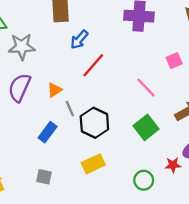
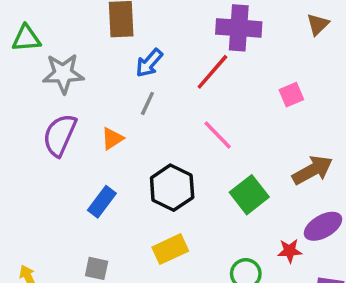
red line: (93, 65) -> (212, 72), moved
pink line: (146, 88) -> (218, 135), moved
gray line: (70, 109) -> (147, 103), moved, turned 49

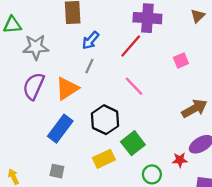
orange triangle: (112, 138) -> (67, 88), size x1.6
green square: (249, 195) -> (133, 143), moved
blue rectangle: (102, 202) -> (60, 129), size x1.4

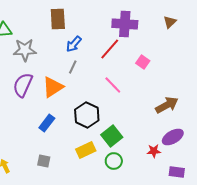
pink square: (181, 61) -> (143, 62), moved, turned -32
blue rectangle: (60, 129) -> (47, 123), size x0.7
green circle: (152, 174) -> (114, 161), moved

